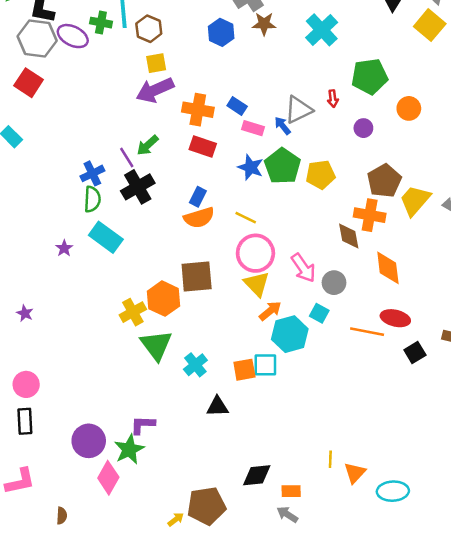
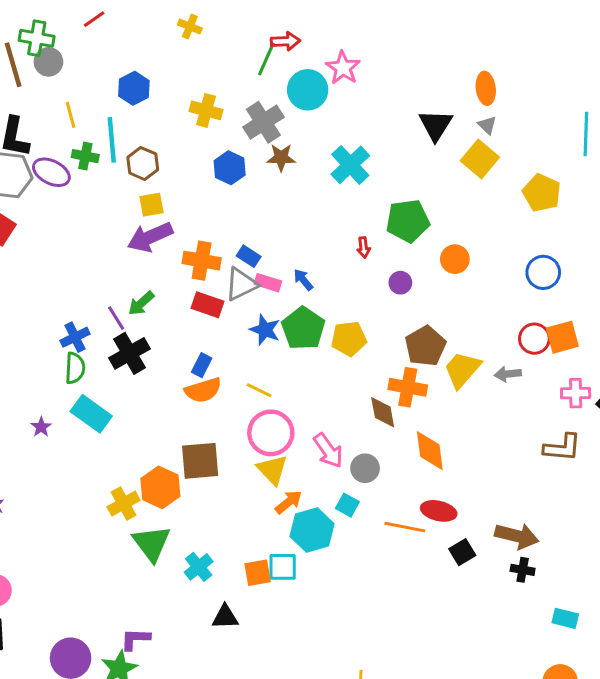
gray triangle: (298, 110) -> (241, 284), moved

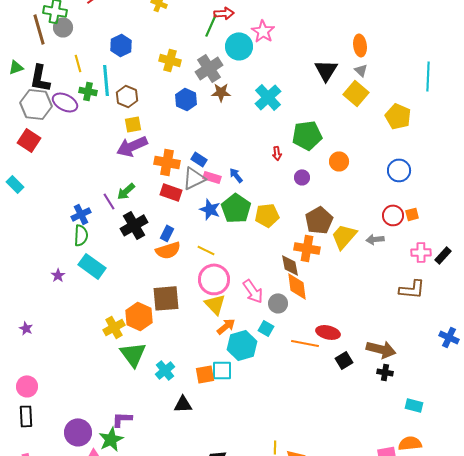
orange square: (562, 337) -> (412, 214), size x0.6
black cross: (129, 353) -> (134, 225), moved
orange diamond: (430, 451) -> (297, 286), moved

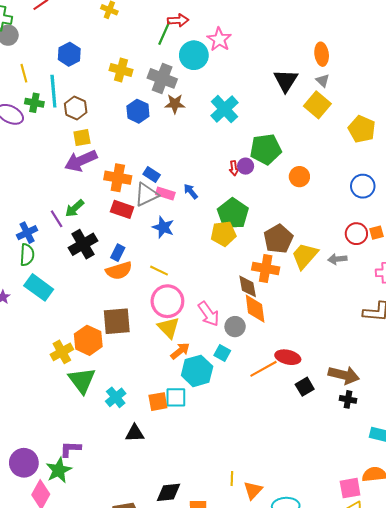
gray cross: (209, 68) -> (162, 78), turned -36
purple circle: (302, 177) -> (246, 166), moved
green pentagon: (236, 208) -> (233, 214), moved
orange line: (305, 343) -> (264, 369), turned -40

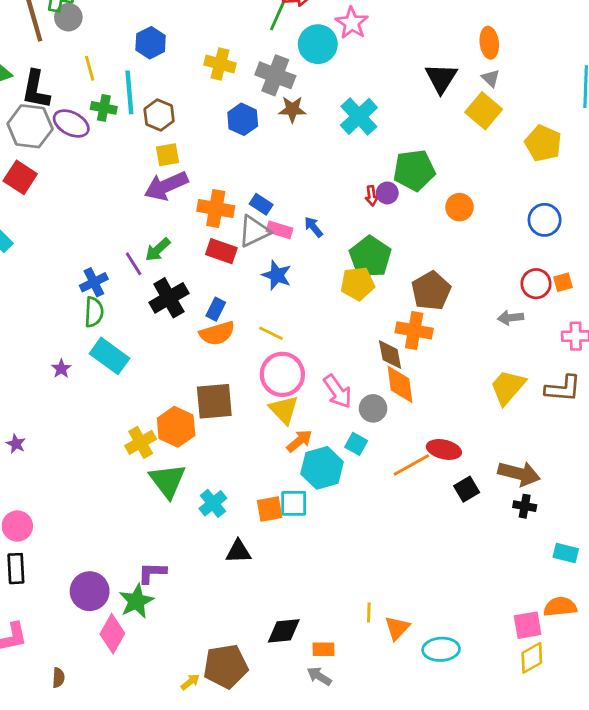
yellow trapezoid: (305, 256) -> (508, 387), moved

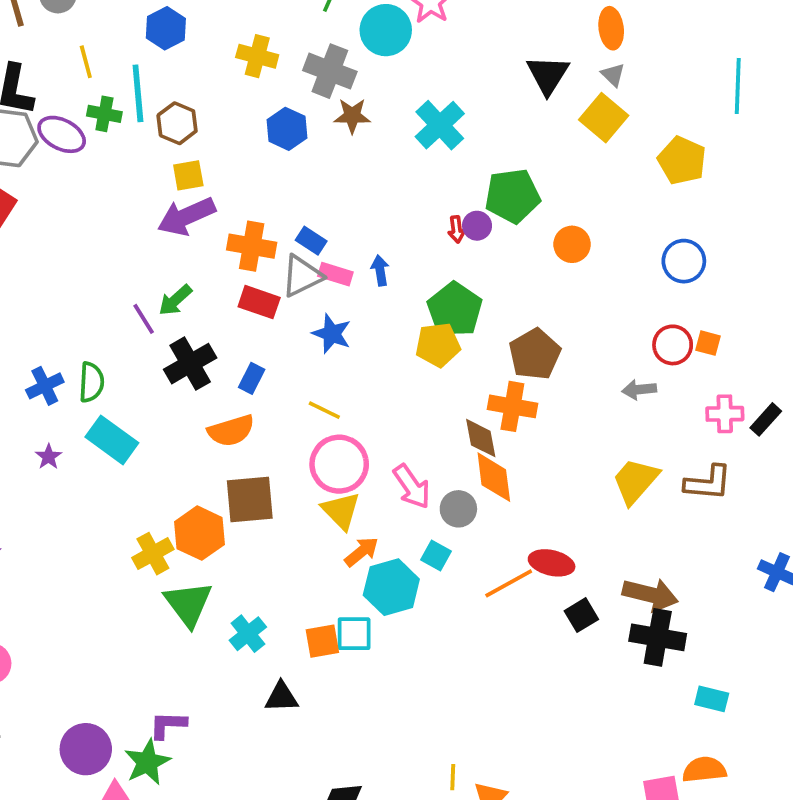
blue arrow: (314, 227) -> (380, 270), turned 30
blue cross: (94, 282) -> (45, 386), moved
orange square: (563, 282) -> (708, 343), turned 30
orange semicircle: (217, 333) -> (231, 431), moved
black cross: (525, 506) -> (658, 637), size x1.8

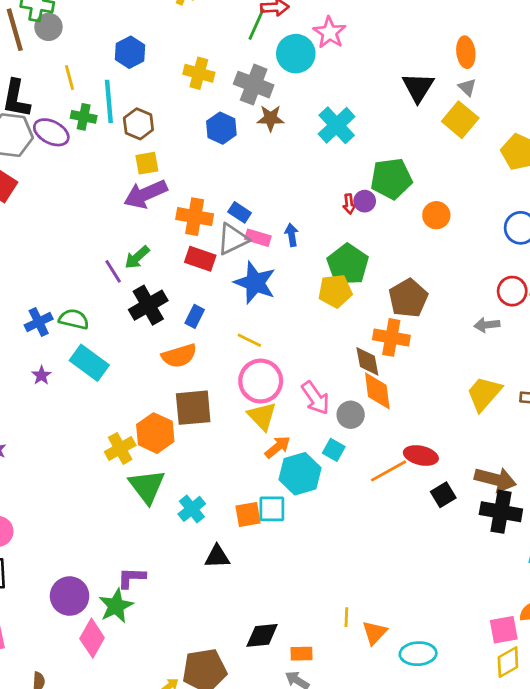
blue star: (332, 334) -> (255, 283), size x1.4
green semicircle: (91, 382) -> (74, 319), turned -80

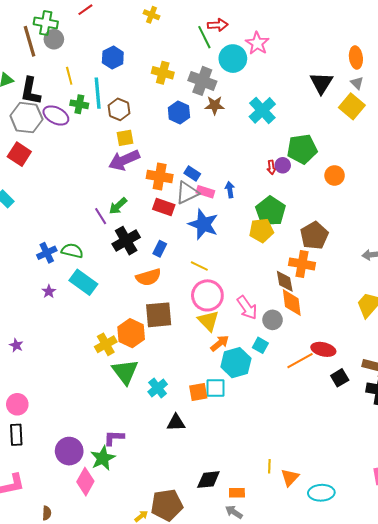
green line: (256, 24) -> (204, 37), turned -50

